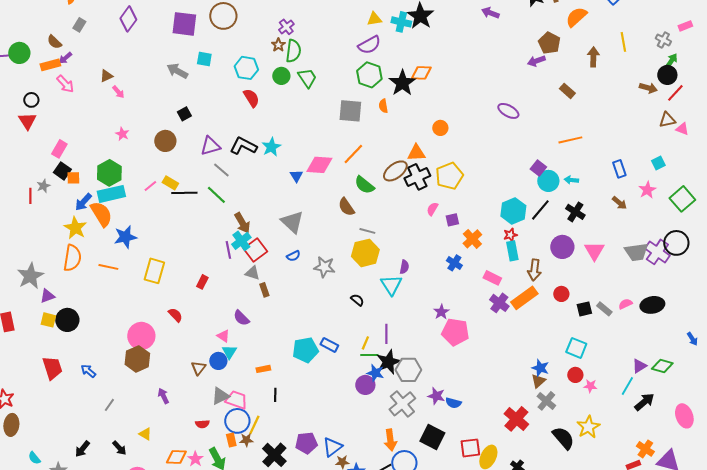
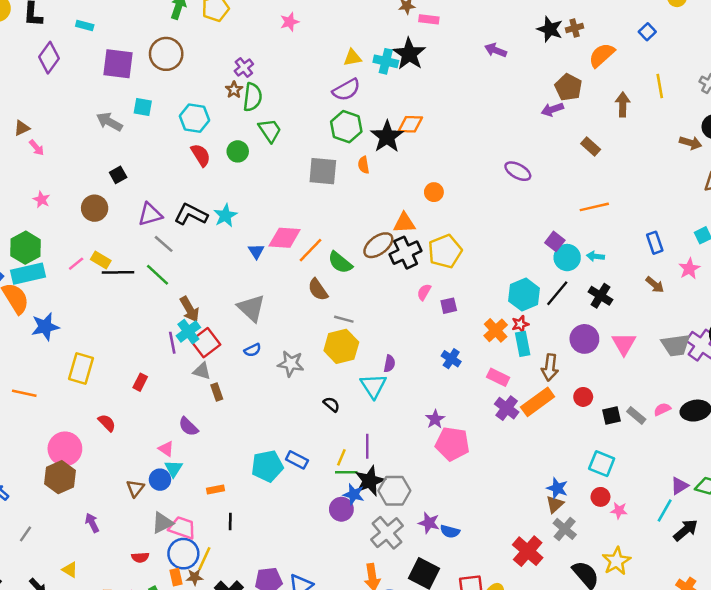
green circle: (281, 76) -> (238, 151), moved
orange line: (353, 154) -> (310, 250), moved
orange cross: (472, 239) -> (496, 330), moved
orange line: (108, 267) -> (24, 393), moved

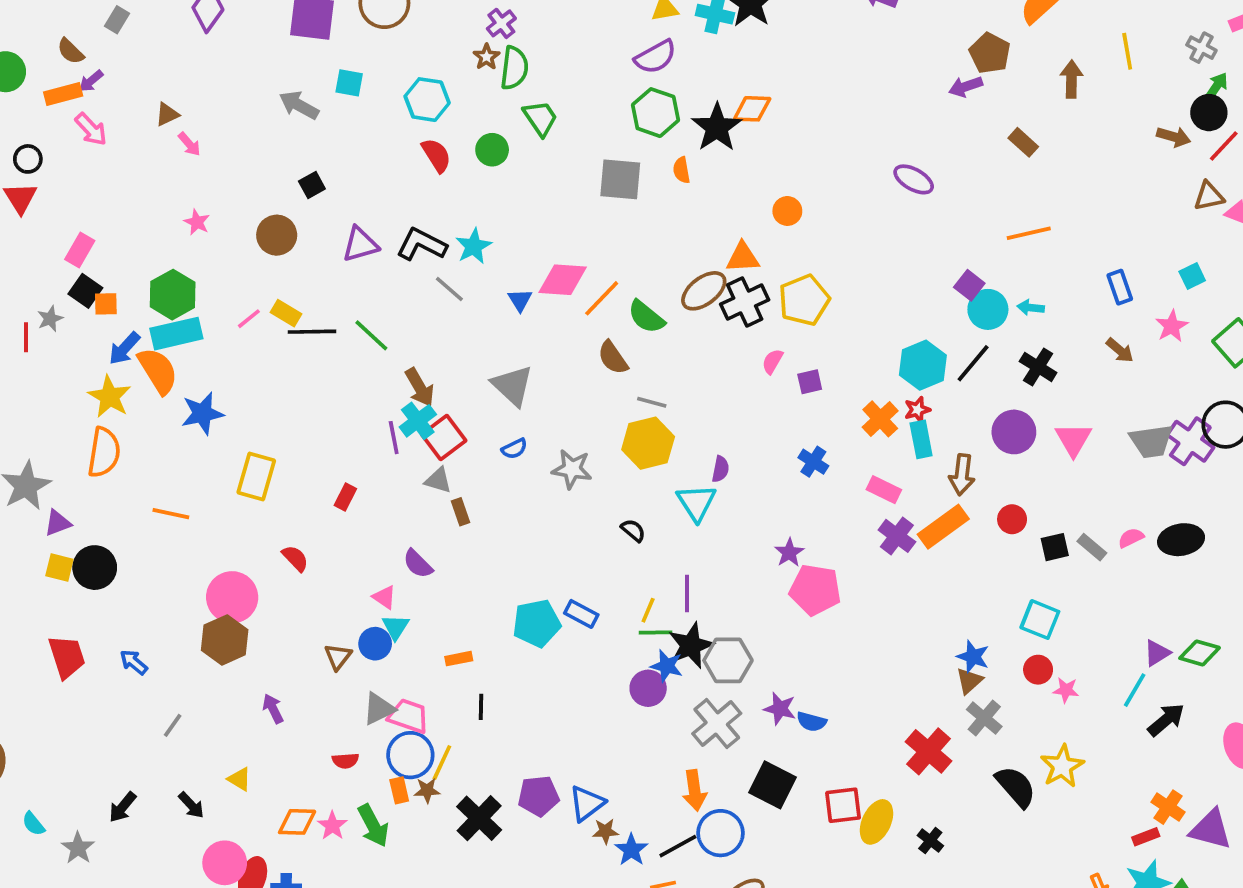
gray line: (164, 244) -> (449, 289), moved

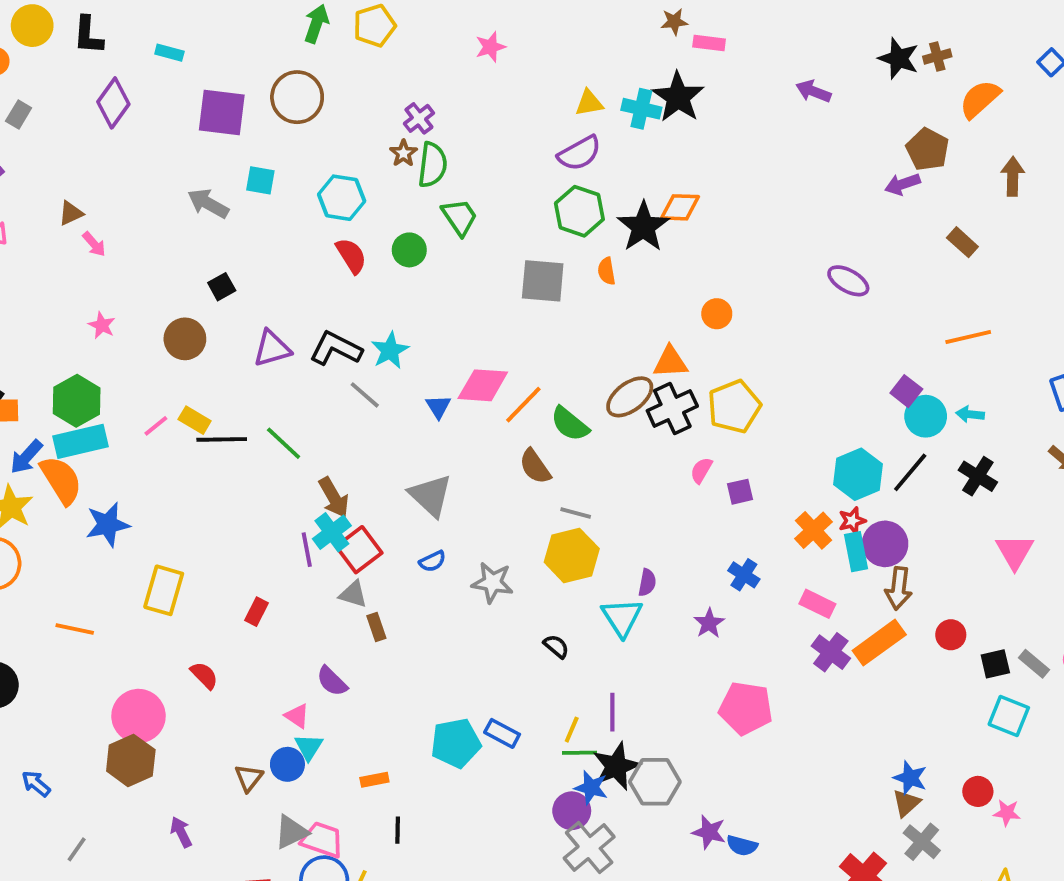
purple circle: (1014, 432) -> (885, 544), moved
purple star: (789, 553) -> (709, 623), moved
cyan square: (1040, 620) -> (1009, 716), moved
gray cross: (717, 724) -> (589, 848), moved

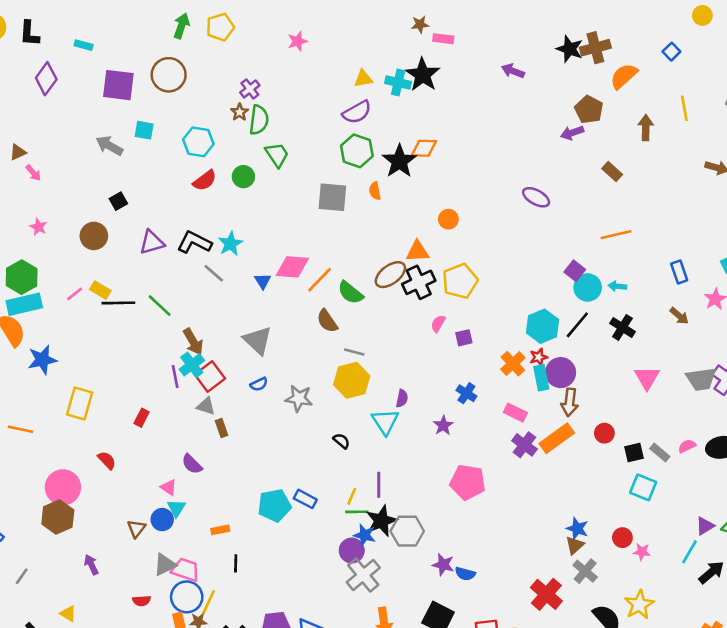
brown cross: (937, 57) -> (595, 48), size x1.6
red semicircle: (351, 256) -> (205, 180), turned 85

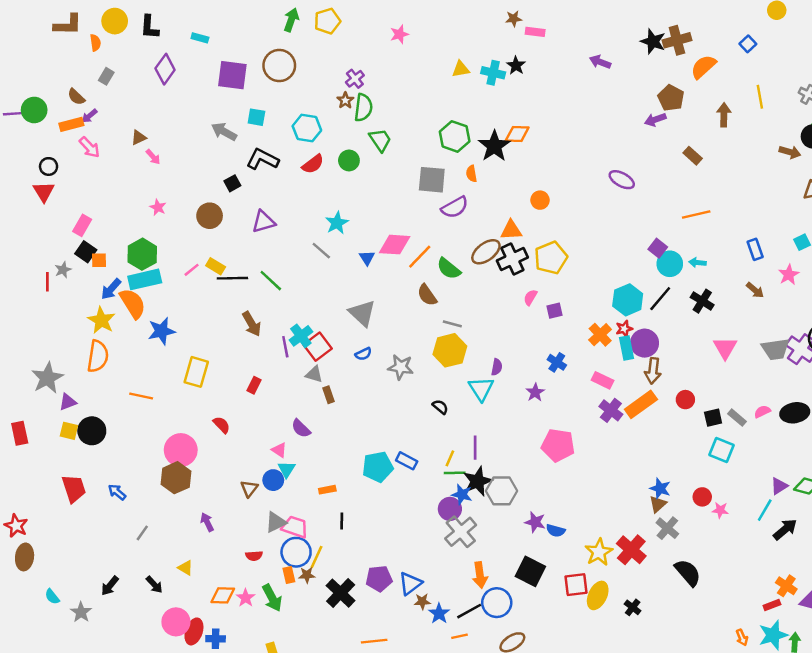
black star: (423, 75) -> (516, 66), size x0.6
purple semicircle: (357, 112) -> (455, 207), moved
black L-shape: (194, 242) -> (262, 159), moved
brown arrow: (193, 342) -> (252, 324), moved
yellow star: (639, 605) -> (599, 552), moved

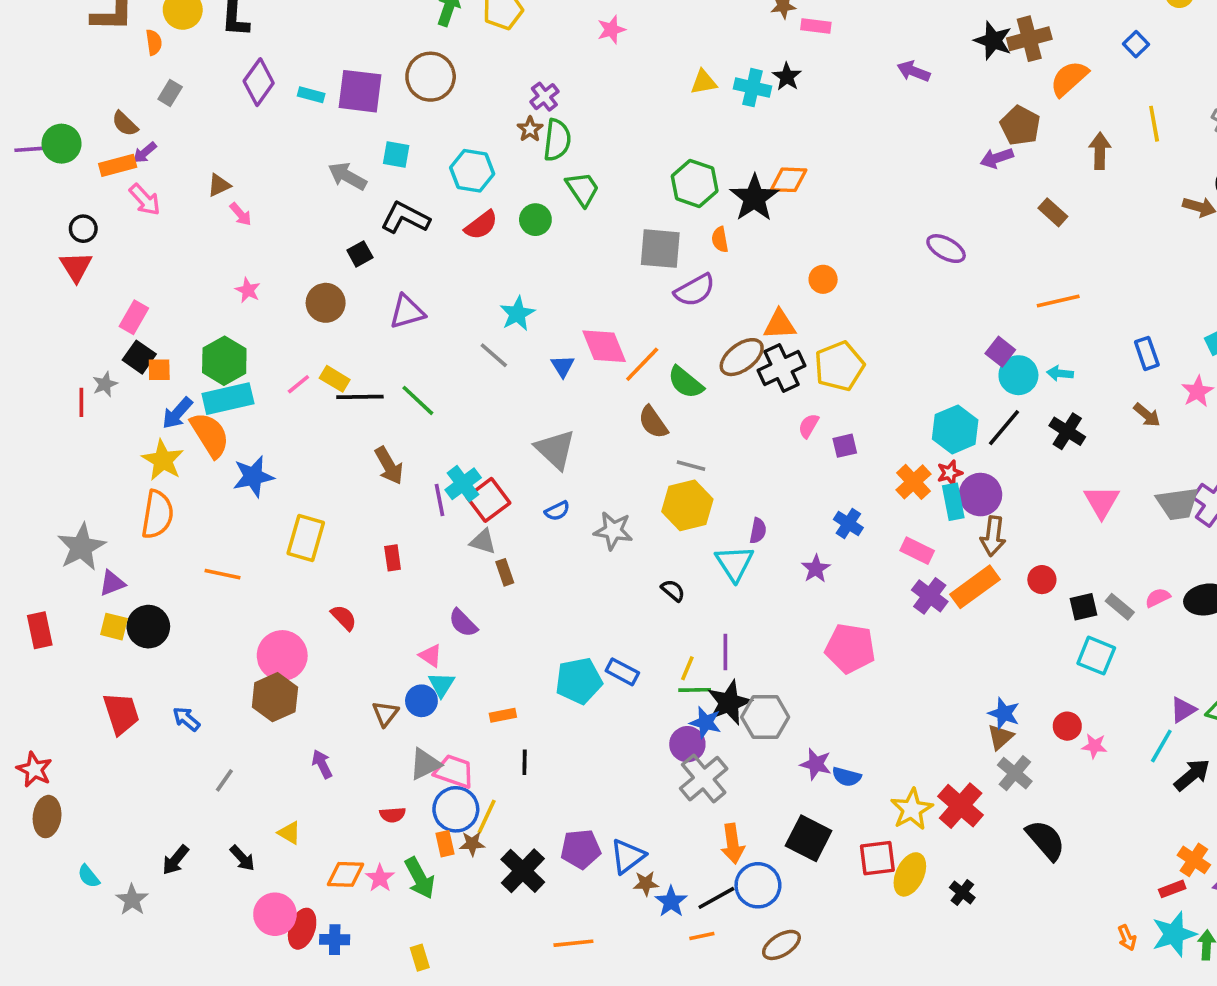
cyan rectangle: (200, 38) -> (311, 95), moved
pink diamond: (395, 245) -> (604, 346), turned 64
red rectangle: (254, 385) -> (393, 558), turned -35

